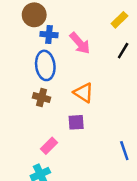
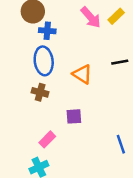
pink arrow: (80, 43) -> (91, 17), moved
black line: (123, 51) -> (120, 62), moved, turned 49
orange triangle: (84, 93) -> (82, 74), moved

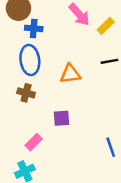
yellow rectangle: (116, 16) -> (106, 26), moved
orange triangle: (82, 74) -> (70, 74), turned -40

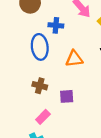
blue cross: (34, 28) -> (56, 25), moved
brown cross: (26, 93) -> (40, 86), moved

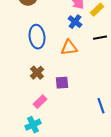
blue cross: (56, 25) -> (75, 22), moved, turned 32
brown cross: (40, 86) -> (37, 73), turned 32

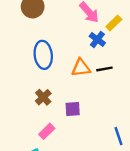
blue cross: (75, 22) -> (97, 40), moved
black line: (100, 38) -> (104, 69), moved

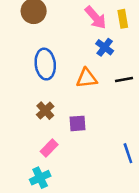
yellow rectangle: (114, 23) -> (123, 19), moved, turned -56
black line: (104, 69) -> (124, 80), moved

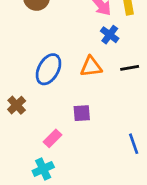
blue ellipse: (45, 64) -> (48, 69), moved, turned 36
brown cross: (45, 111) -> (17, 105), moved

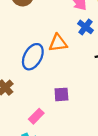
orange triangle: (91, 67) -> (58, 43), moved

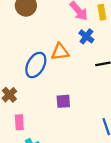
pink rectangle: (36, 116) -> (19, 122), moved, turned -48

